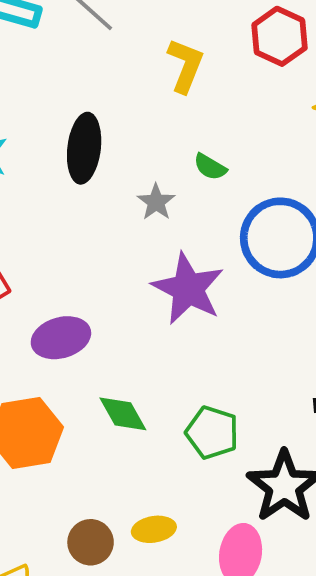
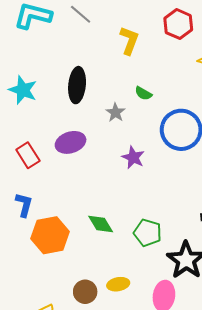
purple star: (188, 289) -> (133, 158), size x0.6
purple ellipse: (61, 338) -> (71, 142), moved

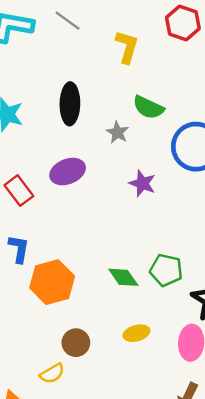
green semicircle: (143, 93) -> (148, 107), size x1.5
green diamond: (101, 224) -> (123, 277), moved
brown circle: (85, 292) -> (76, 343), moved

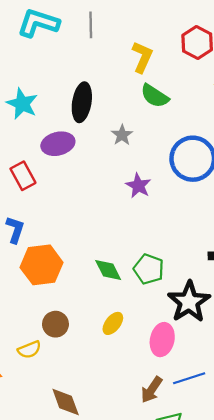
gray line: (68, 21) -> (91, 25), turned 45
green semicircle: (148, 107) -> (155, 96), moved
purple ellipse: (68, 172) -> (58, 144), moved
yellow ellipse: (136, 333) -> (113, 323), turned -45

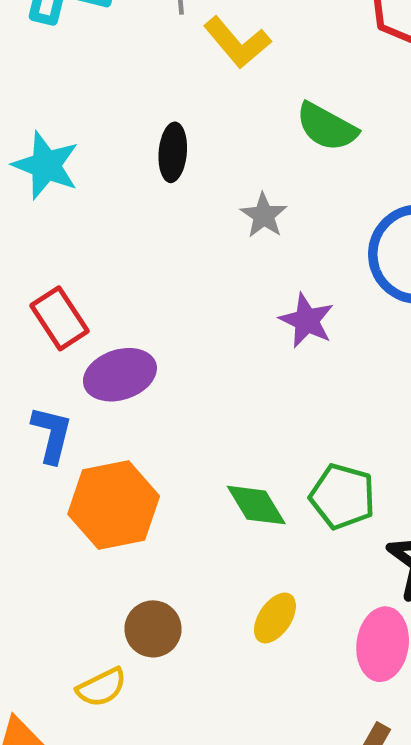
yellow L-shape: (142, 57) -> (237, 42), moved, turned 120
black ellipse: (82, 102) -> (173, 152), size x0.7
purple ellipse: (58, 144) -> (120, 375), moved

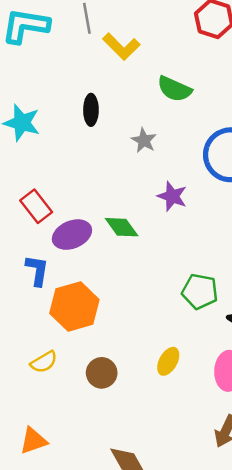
green diamond: (256, 505) -> (122, 227), moved
yellow semicircle: (102, 687) -> (44, 362), moved

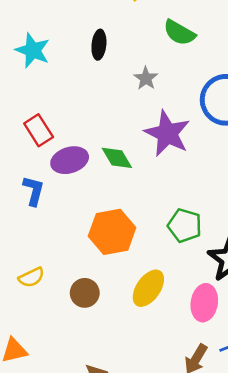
purple star: (172, 196) -> (167, 133), size x1.6
orange hexagon: (74, 307) -> (112, 232), moved
yellow ellipse: (168, 361) -> (148, 288), size x1.4

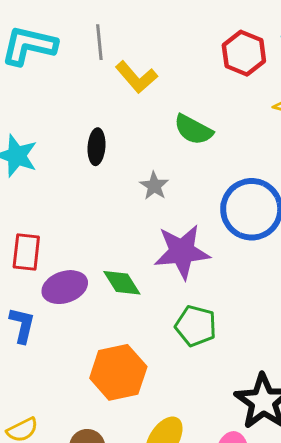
red rectangle: (39, 130) -> (26, 252), turned 40
purple star: (167, 133) -> (182, 252), turned -30
green pentagon: (185, 225) -> (196, 326), moved

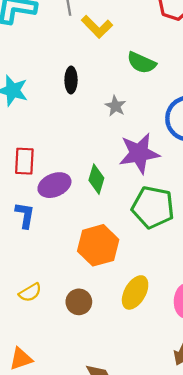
green diamond: (122, 283) -> (96, 179), turned 52
green pentagon: (196, 326) -> (153, 207), size x1.4

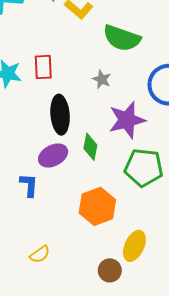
green semicircle: (141, 63) -> (122, 38), size x1.4
black ellipse: (71, 80) -> (60, 115), moved, size x1.6
red rectangle: (24, 161) -> (43, 67), moved
brown circle: (79, 302) -> (110, 270), moved

